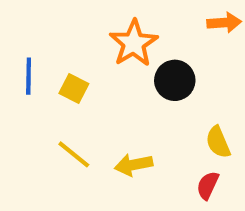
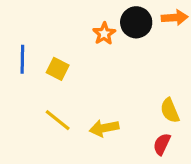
orange star: (134, 43) -> (104, 34), size x0.6
black circle: (175, 80) -> (136, 22), moved

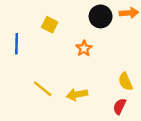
orange star: (104, 34) -> (84, 48), moved
yellow square: (58, 69) -> (50, 25), moved

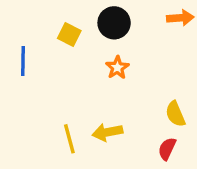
black circle: (101, 16) -> (114, 23), moved
yellow line: (43, 89) -> (69, 139), moved, turned 36

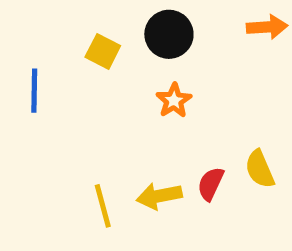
red semicircle: (167, 149) -> (211, 184), moved

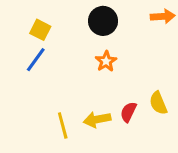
yellow square: (103, 51) -> (40, 30), moved
blue line: (34, 91) -> (36, 60), moved, turned 35

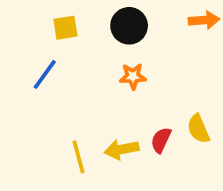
yellow square: (40, 30) -> (65, 28), moved, turned -36
orange star: (106, 61) -> (133, 76), turned 30

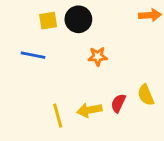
black circle: (129, 26) -> (78, 19), moved
blue line: (45, 74) -> (33, 55), turned 65

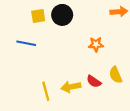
orange star: (98, 56) -> (96, 44), moved
red semicircle: (118, 103) -> (94, 81), turned -80

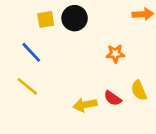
blue line: (26, 43) -> (31, 52), turned 36
yellow line: (46, 91) -> (27, 86), moved, turned -36

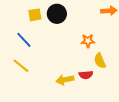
yellow semicircle: (139, 90) -> (100, 61), moved
red semicircle: (113, 98) -> (86, 75), turned -40

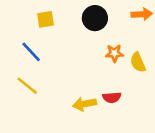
black circle: (57, 14) -> (95, 18), moved
yellow semicircle: (100, 61) -> (138, 62), moved

